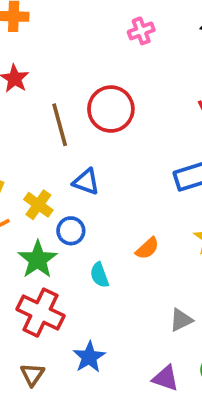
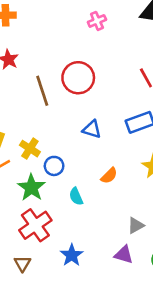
blue triangle: (86, 182) -> (92, 129), moved
red cross: (41, 313) -> (35, 225), turned 32
brown triangle: (32, 374) -> (22, 264), moved
purple triangle: (166, 378) -> (124, 255), moved

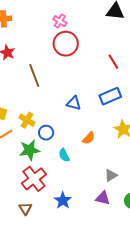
pink cross: (97, 21) -> (60, 21), moved, turned -32
red circle: (78, 78) -> (66, 44), moved
green star: (31, 188) -> (30, 150), turned 30

